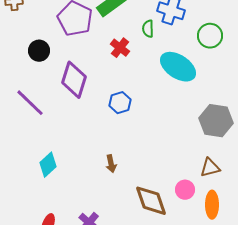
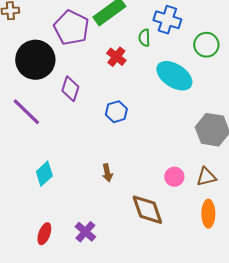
black circle: (39, 51) -> (35, 60), size x1.8
purple diamond: (74, 80) -> (70, 89), size x0.7
pink circle: (185, 190) -> (174, 177), moved

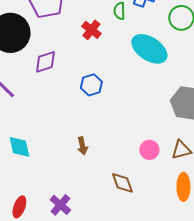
purple diamond: (70, 89) -> (45, 62), turned 55
cyan diamond: (44, 174) -> (19, 147), turned -60
brown diamond: (147, 210) -> (122, 183), size x0.7

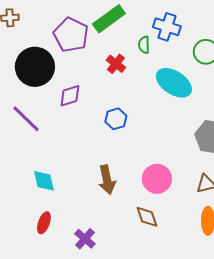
brown arrow: (82, 146) -> (107, 180), size x1.6
pink circle: (149, 150) -> (157, 179), moved, size x1.5
red ellipse: (19, 207) -> (44, 223), moved

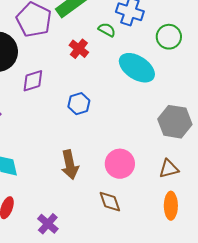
green semicircle: (144, 45) -> (107, 30), turned 120

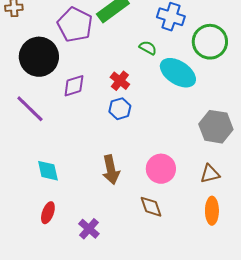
green semicircle: (107, 30) -> (148, 48), moved
green circle: (169, 37) -> (210, 42), size x1.4
red cross: (79, 49) -> (120, 81), moved

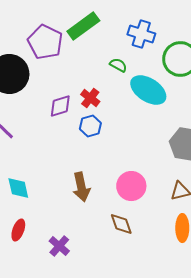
purple diamond: (74, 86) -> (60, 106), moved

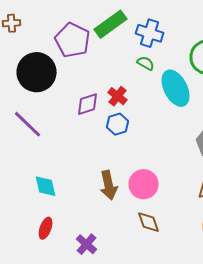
blue cross: (141, 34) -> (150, 33), moved
cyan ellipse: (148, 90) -> (176, 88), turned 30
pink circle: (131, 186) -> (144, 184), moved

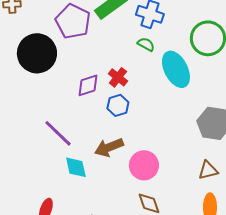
purple line: (28, 124) -> (58, 133), moved
brown arrow: (109, 185) -> (109, 147), moved, turned 80
cyan diamond: (46, 186) -> (76, 167), moved

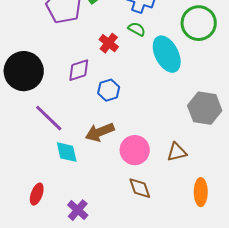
black circle: (37, 53) -> (24, 71), moved
red cross: (118, 77) -> (109, 43), moved
brown triangle: (208, 170) -> (177, 152), moved

